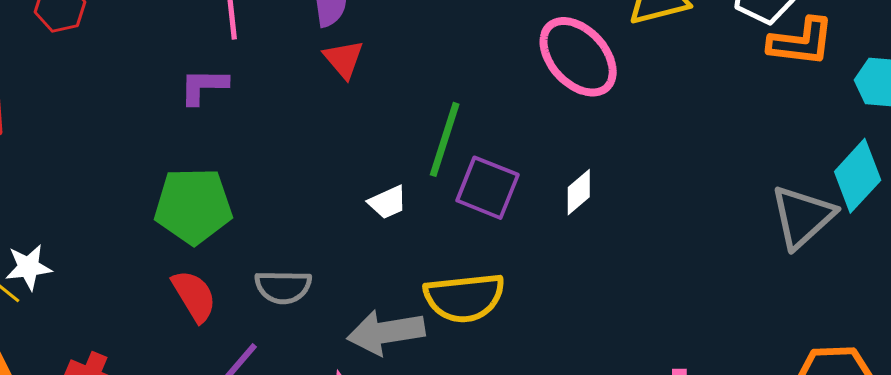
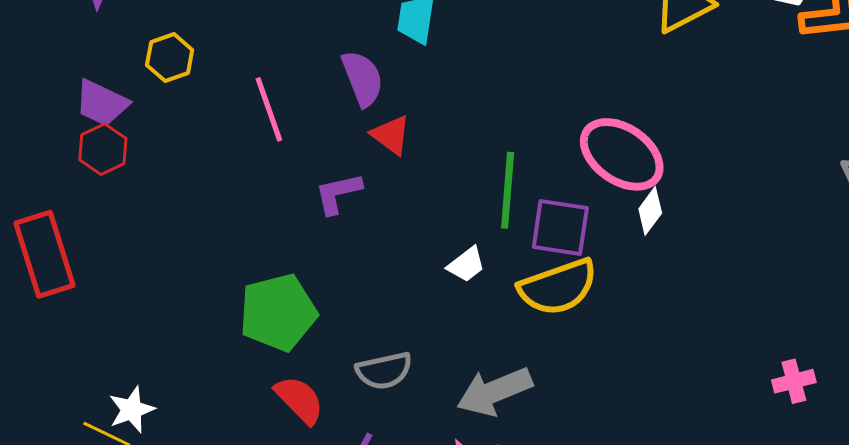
pink ellipse: (578, 57) -> (622, 154), moved
purple L-shape: (204, 86) -> (338, 193), moved
yellow semicircle: (464, 298) -> (558, 287), moved

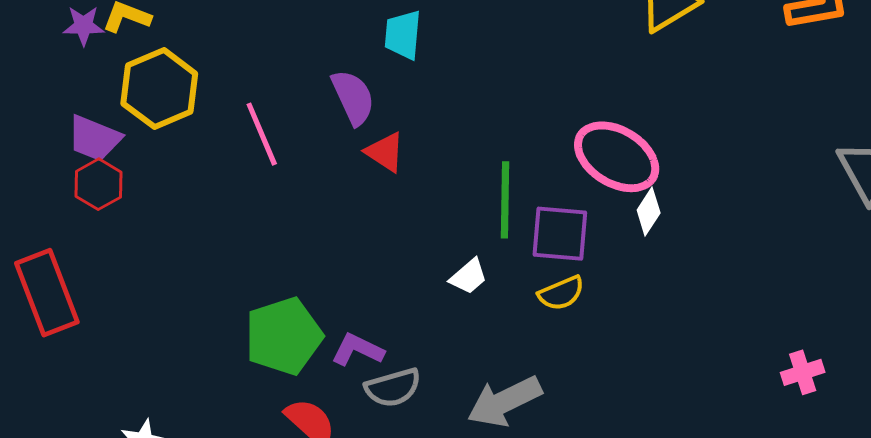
yellow hexagon: (170, 58) -> (159, 89), size x1.6
purple L-shape: (338, 193) -> (358, 350), moved, turned 42
yellow semicircle: (558, 287) -> (561, 293), size x0.6

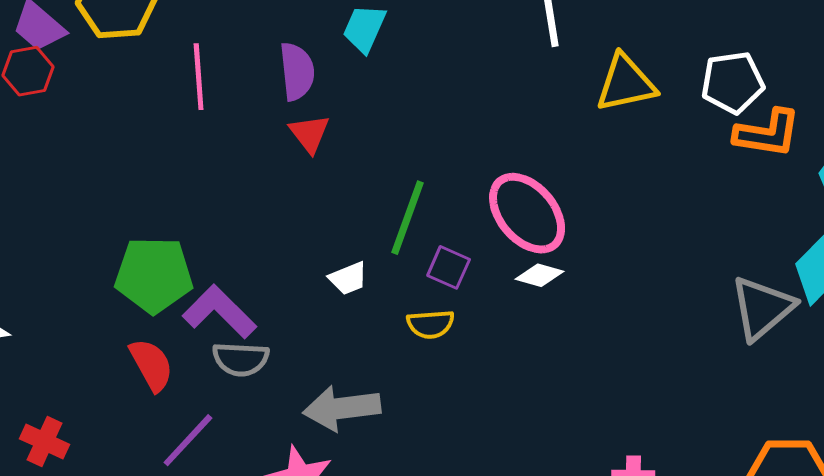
white diamond: (649, 211) -> (540, 275), turned 54
purple square: (560, 234) -> (449, 267), size x0.7
purple L-shape: (358, 350) -> (220, 312), size x1.4

